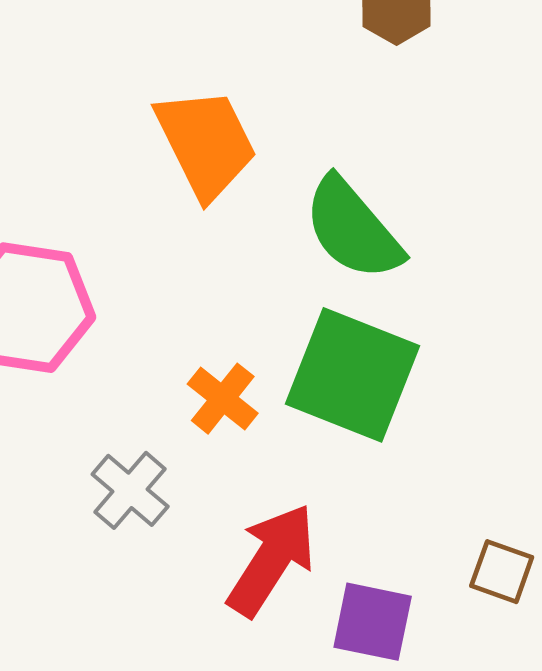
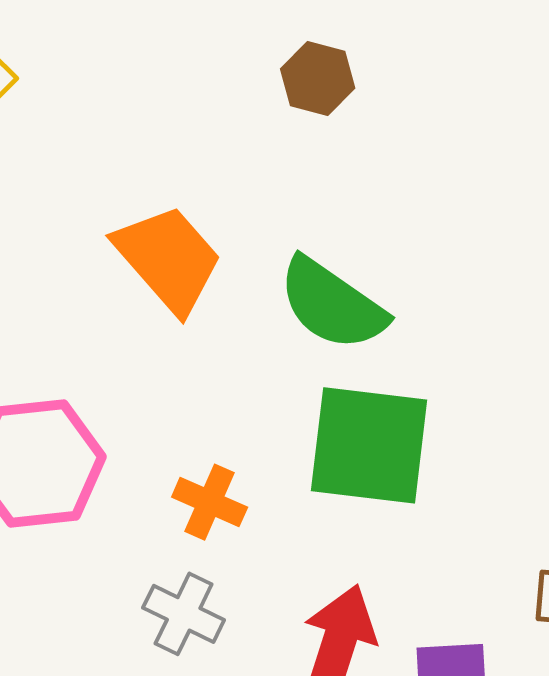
orange cross: (223, 399) -> (210, 502), moved

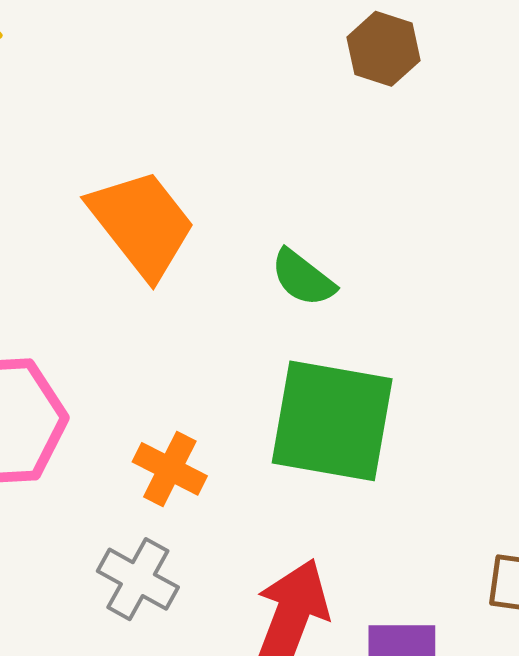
brown hexagon: (318, 79) -> (384, 49), moved
green semicircle: (332, 304) -> (303, 278), size x0.6

